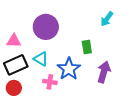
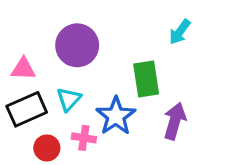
green rectangle: (87, 47) -> (146, 79), size x1.5
cyan triangle: (41, 59) -> (69, 99), turned 42
red circle: (14, 88) -> (47, 148), moved

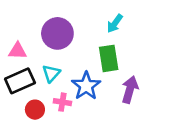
cyan arrow: (180, 32) -> (115, 23), moved

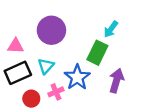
cyan arrow: (115, 23) -> (111, 29), moved
green rectangle: (109, 58) -> (97, 53), turned 35
pink cross: (62, 102) -> (56, 92), turned -32

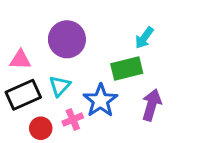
green rectangle: (97, 53) -> (127, 68), turned 50

